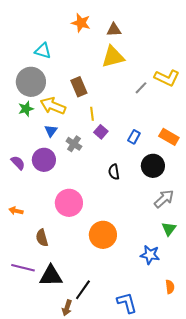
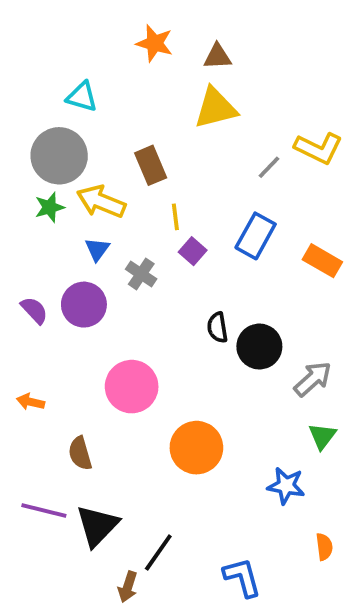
blue rectangle: (134, 137) -> (256, 236), moved, size x1.6
black circle: (153, 166) -> (259, 347), moved
black triangle: (51, 276) -> (97, 526), turned -45

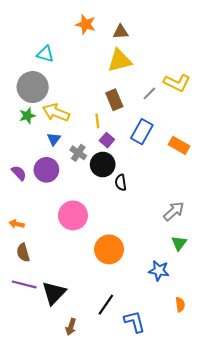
brown rectangle: (151, 165) -> (114, 100), moved
black circle: (259, 347) -> (103, 165), moved
brown semicircle: (80, 453) -> (23, 253), moved
black line: (158, 552) -> (106, 305), moved

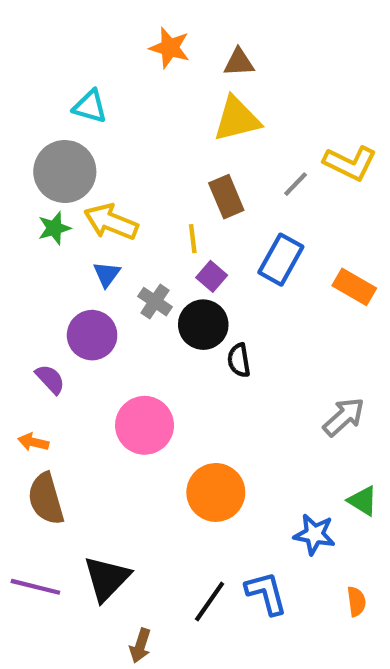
purple semicircle: (19, 173) -> (50, 379), moved
green triangle: (179, 243) -> (363, 501), moved, turned -35
brown semicircle: (23, 253) -> (46, 499), size x1.4
purple line: (24, 284) -> (35, 587), moved
blue L-shape: (135, 322) -> (266, 593), moved

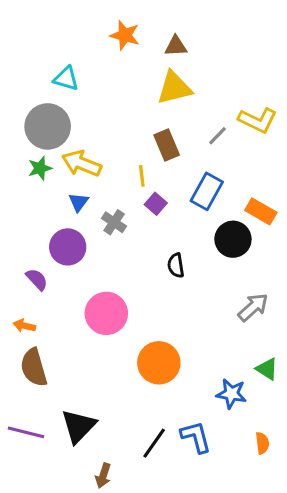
black circle: (203, 325) -> (233, 239), moved

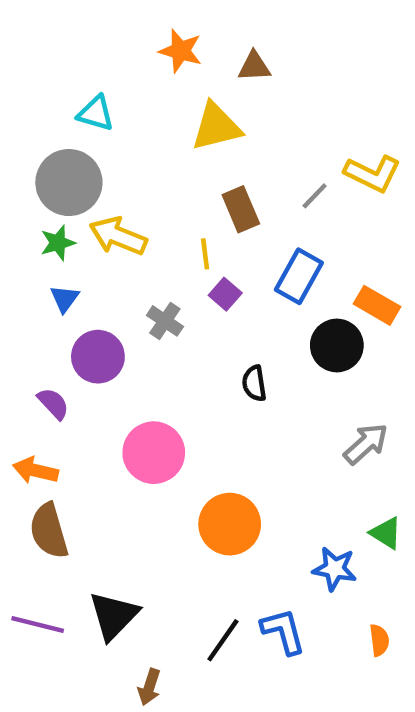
yellow triangle: (174, 88) -> (216, 127), moved
blue triangle: (79, 202) -> (64, 299), moved
orange arrow: (24, 326) -> (35, 471), size x1.4

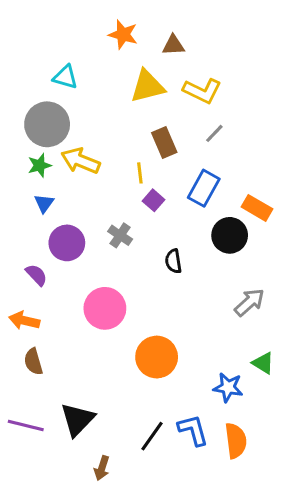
yellow L-shape: (373, 174) -> (202, 91), moved
gray cross: (165, 321) -> (120, 235), moved
brown semicircle: (49, 531) -> (33, 362), size x0.7
orange semicircle: (379, 640) -> (236, 441), moved, size x1.6

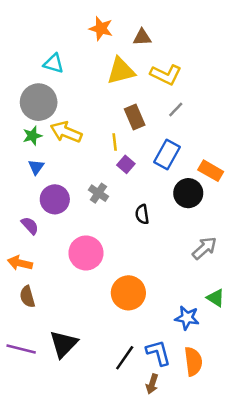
brown arrow: (102, 468) -> (152, 384), moved

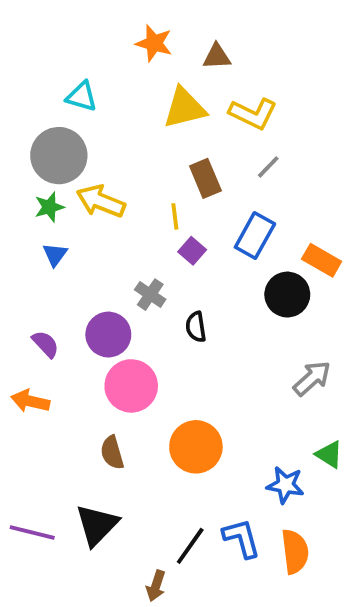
purple circle: (55, 199) -> (108, 335), moved
black semicircle: (142, 214) -> (196, 327), moved
brown semicircle: (27, 297) -> (112, 453), moved
brown arrow: (152, 384) -> (156, 586), moved

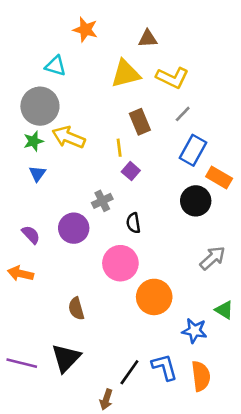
orange star: (154, 43) -> (85, 30), moved
blue rectangle: (255, 236) -> (193, 150), moved
gray cross: (150, 295) -> (102, 201), turned 30
pink circle: (131, 386) -> (120, 263), moved
orange circle: (196, 447) -> (154, 297), moved

